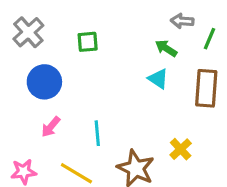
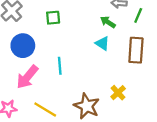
pink arrow: (51, 127) -> (27, 77), size x1.6
cyan line: (97, 133) -> (60, 66), moved

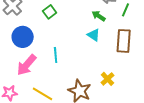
green square: (53, 18) -> (50, 12), turned -32

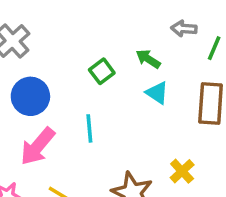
green square: (50, 12) -> (102, 71), moved
green arrow: (99, 16) -> (148, 59), moved

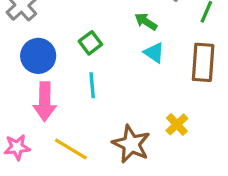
green square: (102, 71) -> (90, 43), moved
pink arrow: (38, 146) -> (45, 102), turned -39

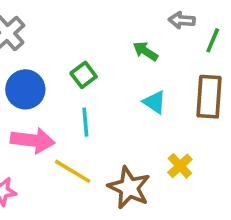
cyan triangle: (154, 53) -> (154, 102), moved
pink arrow: (45, 102) -> (33, 140), turned -84
yellow line: (71, 149) -> (73, 171), moved

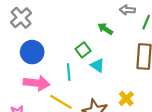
green square: (84, 75) -> (83, 50), moved
cyan triangle: (154, 102) -> (97, 65), moved

